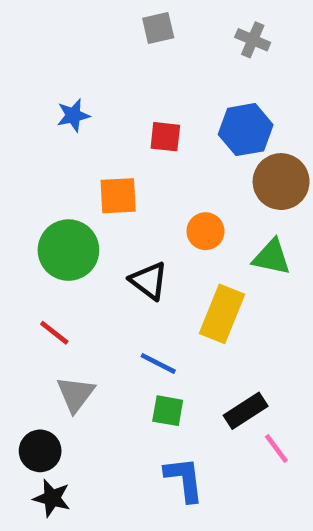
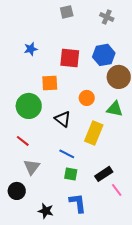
red square: (165, 137) -> (70, 58), size x1.5
black star: (52, 498) -> (46, 211), moved

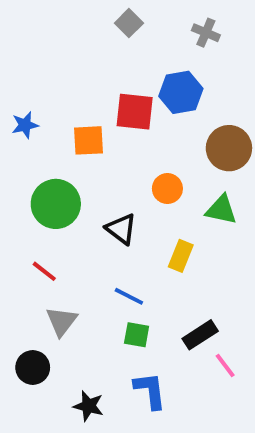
gray square: (67, 12) -> (129, 23), turned -32
blue star: (31, 49) -> (25, 125), moved
blue hexagon: (104, 55) -> (181, 92), moved
orange square: (50, 83) -> (88, 140), moved
yellow rectangle: (94, 133) -> (181, 256), size x0.7

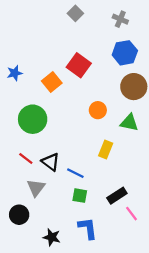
blue hexagon: (181, 92) -> (125, 53), moved
red square: (135, 112) -> (79, 65), turned 30
orange square: (88, 140) -> (52, 82), turned -36
black triangle: (121, 229) -> (51, 162), moved

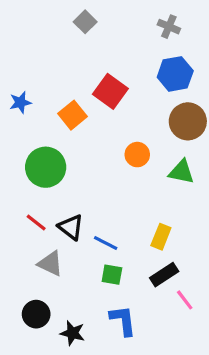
gray square: (75, 13) -> (85, 22), moved
yellow rectangle: (106, 150) -> (161, 237), moved
gray triangle: (36, 188) -> (50, 264), turned -42
black circle: (19, 215) -> (36, 314), moved

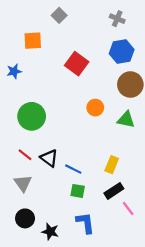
orange square: (72, 115) -> (33, 41), moved, turned 36
gray triangle: (50, 264) -> (23, 183), moved, turned 30

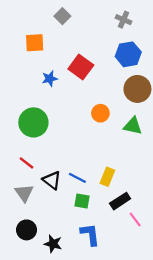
blue star: (14, 71) -> (50, 79), moved
black triangle: (49, 158) -> (52, 180), moved
yellow rectangle: (112, 165) -> (107, 177), moved

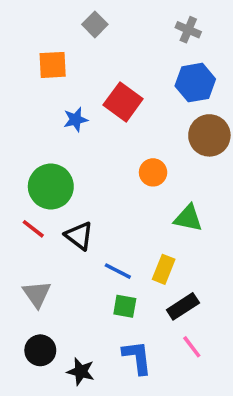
green triangle: (133, 126) -> (188, 218), moved
red line: (27, 163) -> (33, 229), moved
black triangle: (52, 180) -> (79, 236), moved
pink line: (135, 220) -> (192, 347), moved

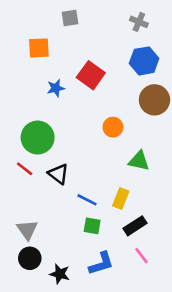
gray square: (95, 24) -> (70, 18), turned 36
gray triangle: (37, 294) -> (27, 230), moved
blue L-shape: (137, 357) -> (101, 263), turned 80

